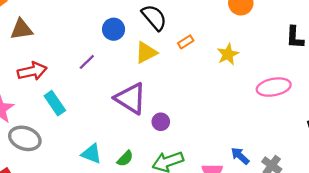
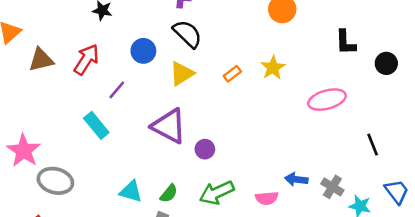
orange rectangle: (186, 42) -> (232, 74), moved
red arrow: (32, 71) -> (86, 60), moved, turned -40
cyan rectangle: (55, 103) -> (96, 125), moved
blue arrow: (240, 156) -> (296, 179), turned -30

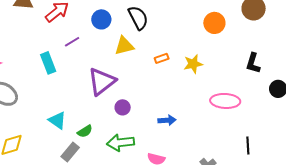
purple triangle: (169, 126) -> (102, 81), turned 36
blue arrow: (296, 179) -> (167, 120), moved, turned 150

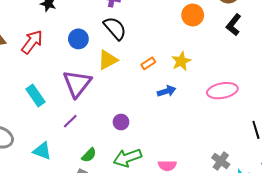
purple line: (72, 42) -> (70, 121), moved
black L-shape: (253, 63) -> (234, 25), moved, turned 35
purple triangle: (102, 81) -> (77, 83), moved
cyan triangle: (57, 120) -> (42, 151), moved
blue arrow: (167, 120) -> (167, 91), moved

